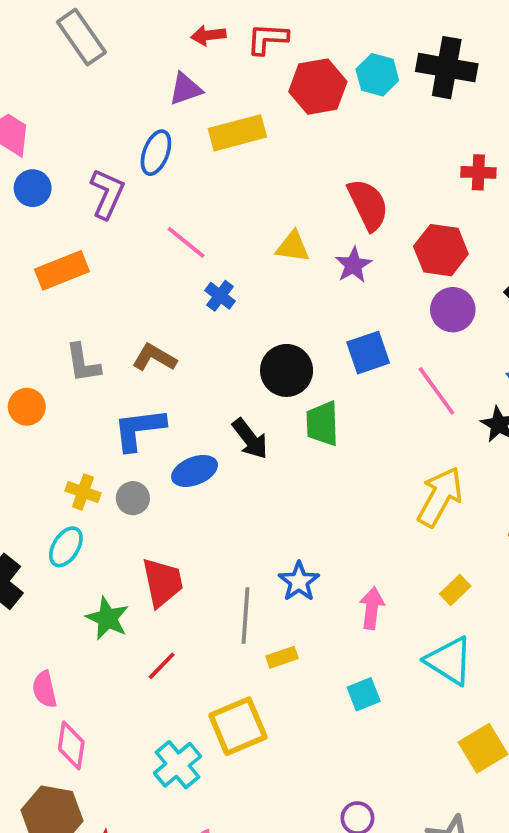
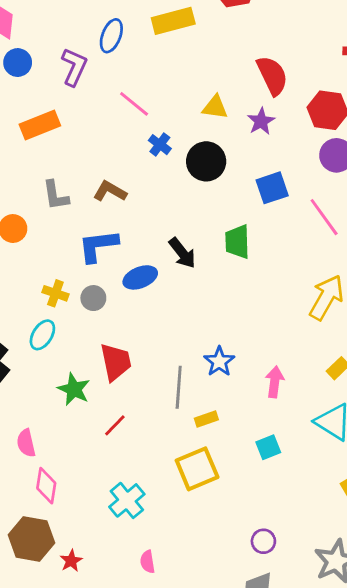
black circle: (287, 370) -> (206, 161), moved
yellow square: (238, 726) -> (197, 469), moved

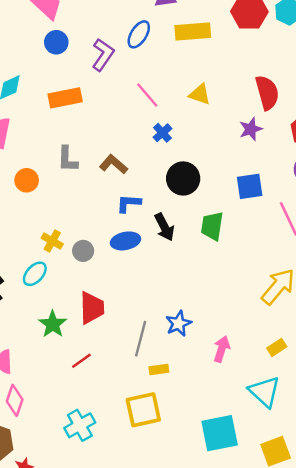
yellow triangle: (215, 107) -> (200, 94), moved
black circle: (206, 161) -> (183, 178), moved
blue L-shape: (98, 246) -> (129, 203), moved, size x0.7
cyan square: (268, 447) -> (220, 433), moved, size x1.8

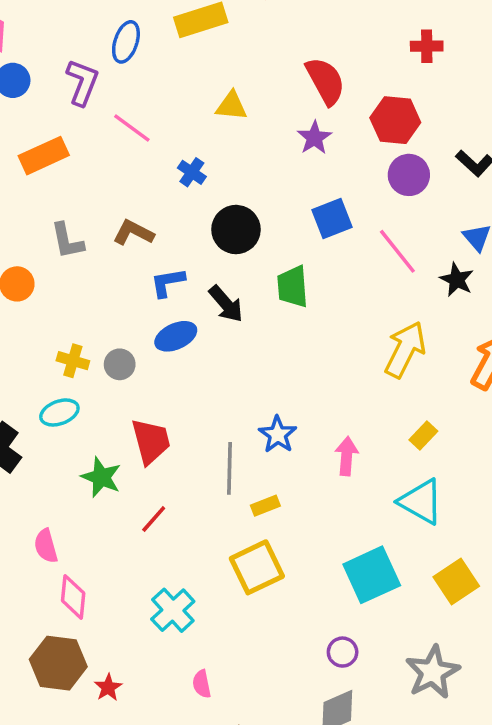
pink line: (147, 95) -> (132, 128), moved
cyan ellipse: (35, 274) -> (59, 412), turned 40

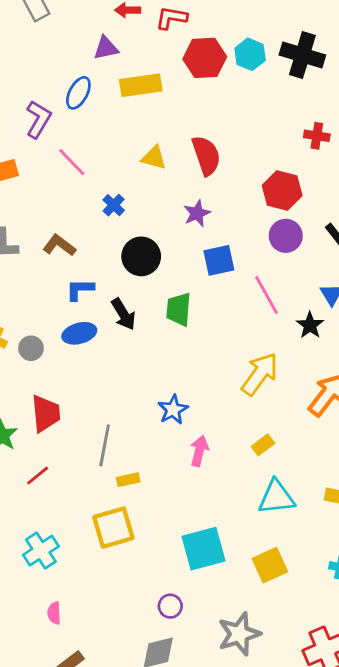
red semicircle: (325, 81) -> (206, 155), moved
purple star: (314, 138) -> (197, 213), moved
blue star: (278, 435) -> (173, 410), moved
cyan triangle: (421, 502) -> (276, 497), moved, turned -45

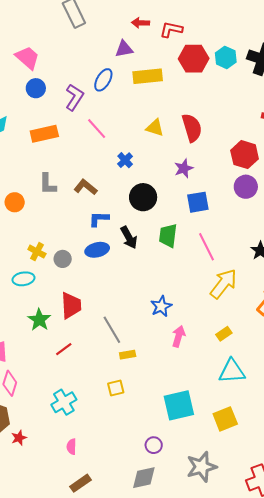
pink line: (267, 295) -> (206, 247), moved
gray line: (105, 445) -> (112, 330), turned -44
yellow square: (113, 528) -> (116, 388), size x0.6

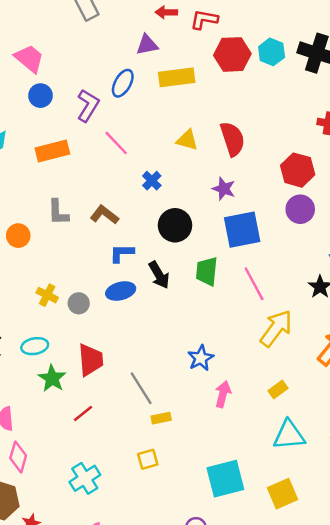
purple star: (184, 168) -> (224, 189), turned -30
blue square: (198, 202) -> (242, 230), size x1.4
cyan ellipse: (23, 279) -> (35, 346), moved

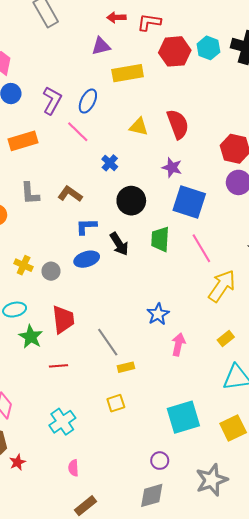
blue ellipse: (123, 83) -> (88, 101), moved
blue square: (242, 230) -> (189, 202), turned 32
red line: (83, 413) -> (58, 366), turned 36

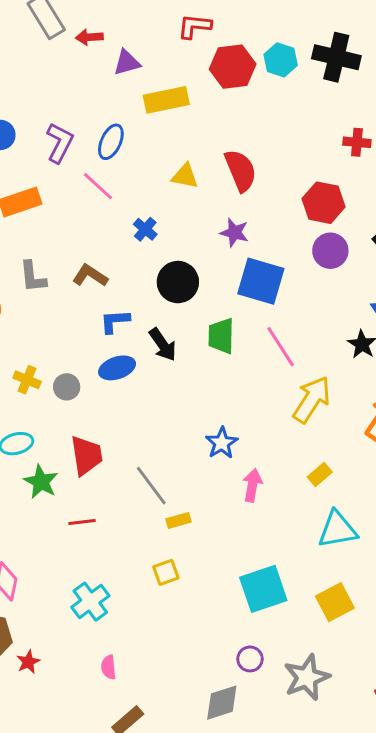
red arrow: (116, 17) -> (89, 37), moved
purple circle: (160, 461) -> (250, 659), moved

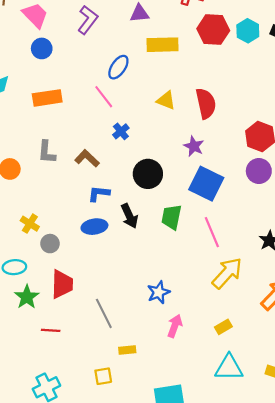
purple L-shape: (60, 143) -> (88, 20), moved
blue cross: (145, 229) -> (121, 131), moved
gray circle: (67, 387) -> (50, 244), moved
yellow rectangle: (179, 520) -> (127, 350), moved

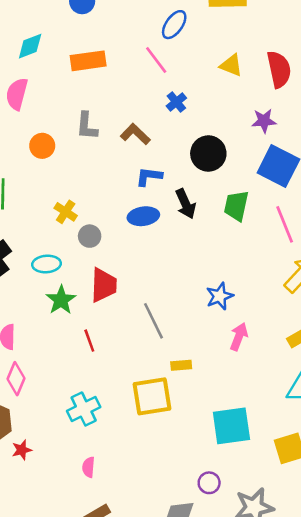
purple star: (194, 146) -> (264, 121), turned -30
red line: (51, 330) -> (89, 341), turned 66
yellow square: (103, 376) -> (152, 396), size x1.8

